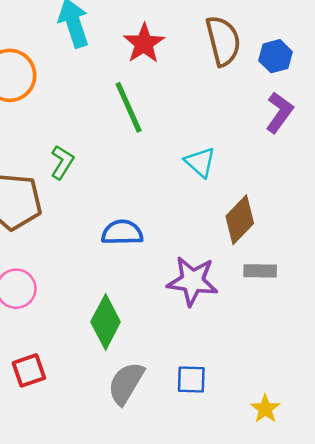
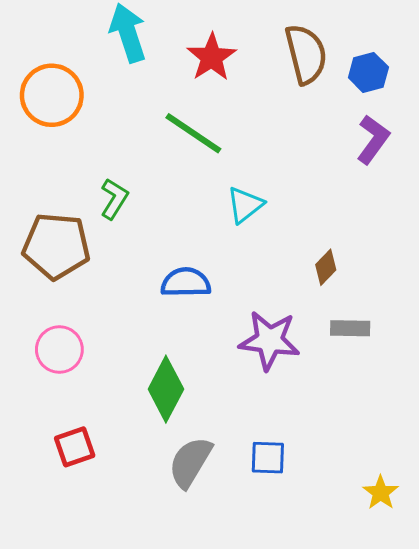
green line: (129, 107) -> (193, 133), turned -32
cyan triangle: (200, 162) -> (245, 205), moved, turned 40
brown diamond: (240, 220) -> (326, 267), size x0.6
yellow star: (265, 409) -> (381, 493), moved

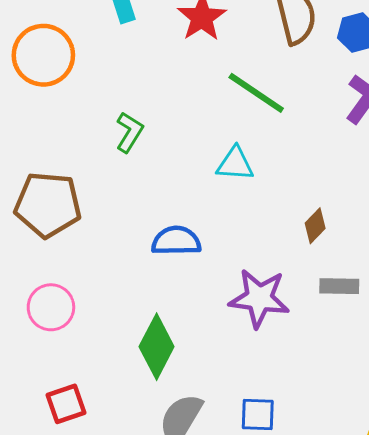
green line: (193, 133) -> (256, 93), moved
green L-shape: (114, 199) -> (129, 132), moved
cyan triangle: (245, 205) -> (235, 164), turned 42

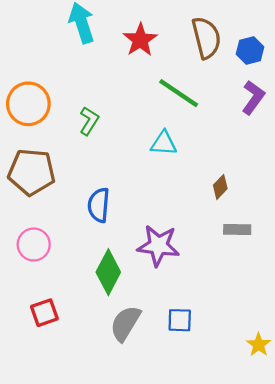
orange circle: (43, 55) -> (28, 104), moved
blue semicircle: (176, 241) -> (99, 205), moved, turned -84
purple star: (259, 298) -> (158, 246), moved

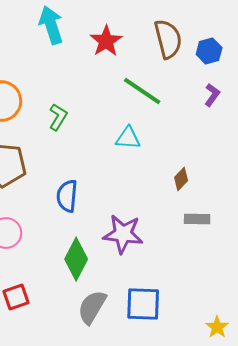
purple L-shape: (253, 97) -> (212, 95), size x0.7
blue square: (180, 320) -> (143, 304), size x1.5

